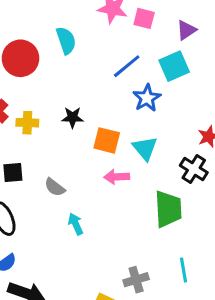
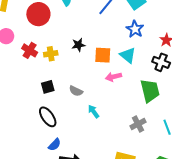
blue star: (147, 98) -> (135, 29), moved
gray cross: (136, 280) -> (138, 124), moved

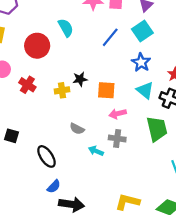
yellow cross: (51, 54) -> (62, 90), moved
cyan triangle: (128, 55) -> (145, 90), moved
black square: (48, 87) -> (11, 136), moved, turned 32
cyan arrow: (94, 111) -> (96, 151), turned -32
gray cross: (138, 124) -> (117, 138), moved, turned 35

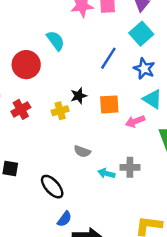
blue line: (110, 37) -> (108, 58), moved
red cross: (27, 85) -> (21, 109), turned 35
pink arrow: (118, 114) -> (135, 121), moved
gray cross: (117, 138) -> (130, 167), moved

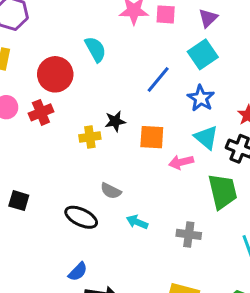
red cross: (21, 109) -> (41, 112), moved
gray cross: (130, 167) -> (189, 234), moved
black ellipse: (52, 187) -> (81, 217), moved, turned -30

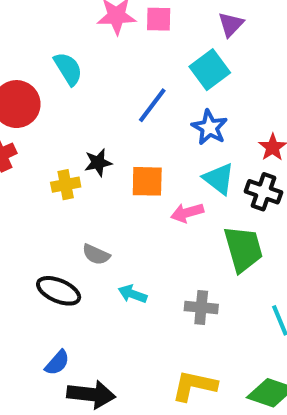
purple triangle: (208, 18) -> (231, 24), moved

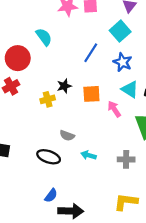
pink arrow: (187, 213) -> (114, 109), turned 77

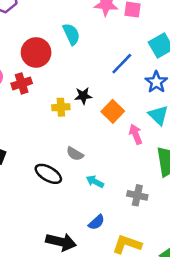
orange square: (91, 94) -> (113, 111), turned 36
blue semicircle: (51, 195) -> (96, 222), moved

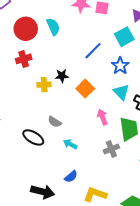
red circle: (36, 52) -> (26, 29), moved
red cross: (22, 83) -> (24, 59), moved
pink arrow: (136, 134) -> (102, 117), moved
gray cross: (137, 195) -> (111, 149), moved, turned -35

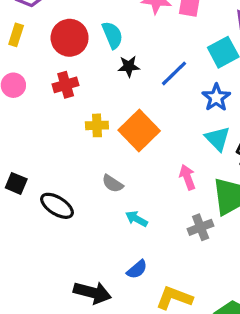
black star: (62, 76) -> (129, 66), moved
orange square: (85, 89) -> (139, 131), moved, size x1.4
black ellipse: (33, 137) -> (57, 206), moved

